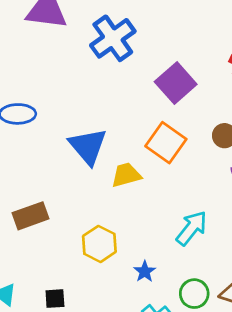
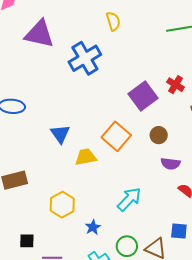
purple square: (176, 83) -> (143, 96), moved
blue triangle: (88, 146) -> (60, 134), size x0.7

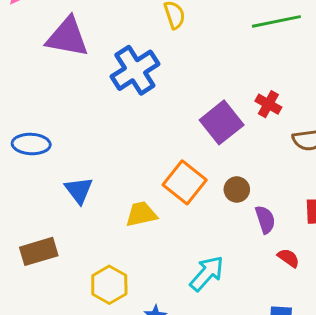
blue triangle: (60, 134) -> (79, 190), moved
brown circle: (159, 135) -> (237, 189), moved
purple semicircle: (171, 164) -> (265, 219), turned -114

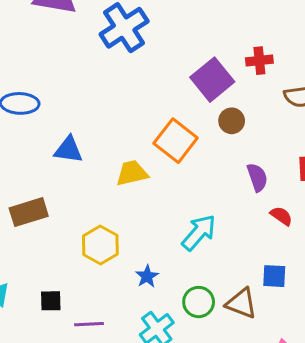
red cross: (268, 104) -> (259, 61), turned -35
brown circle: (237, 189) -> (232, 121), moved
blue triangle: (79, 190) -> (68, 150), turned -44

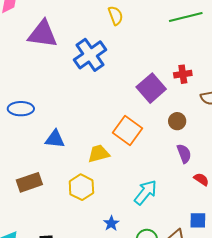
brown circle: (232, 121) -> (177, 121), moved
yellow hexagon: (100, 245) -> (81, 187), moved

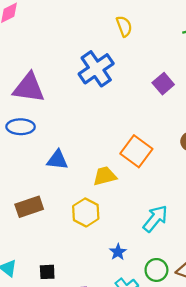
purple triangle: (43, 34) -> (29, 88), moved
purple square: (151, 88) -> (163, 84), moved, size x0.7

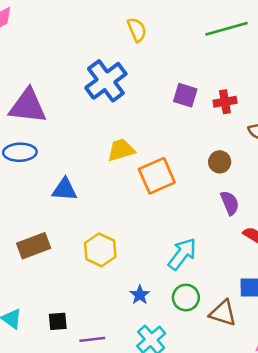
purple square: (163, 84) -> (185, 95), turned -30
orange square: (136, 151) -> (157, 176), turned 32
yellow trapezoid: (105, 176) -> (121, 150), moved
green circle: (156, 270) -> (186, 298), moved

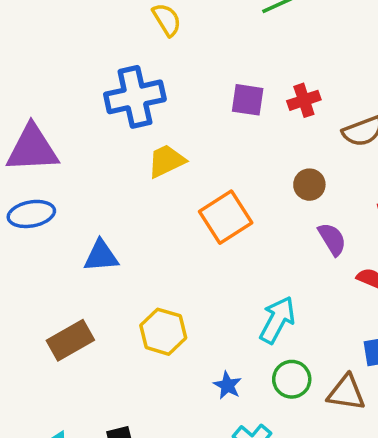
blue cross: (106, 81) -> (135, 97), turned 33
yellow trapezoid: (121, 150) -> (166, 161), moved

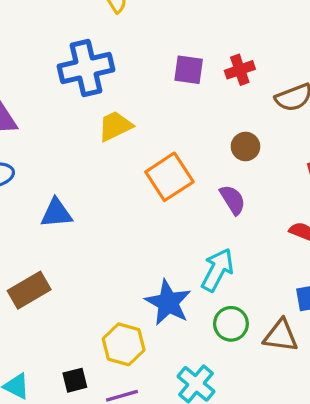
purple semicircle: (332, 239) -> (233, 200), moved
yellow hexagon: (163, 332) -> (124, 344), moved
blue star: (227, 385) -> (168, 303), moved, size x1.8

